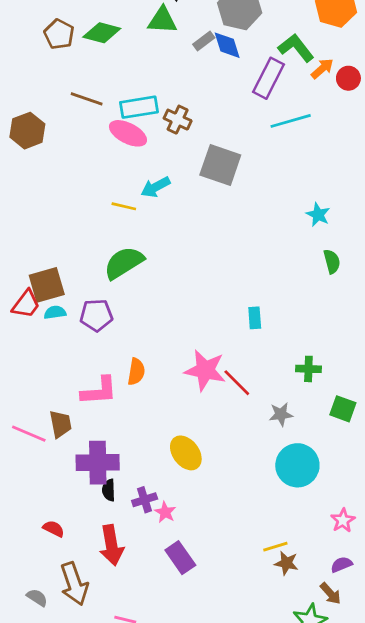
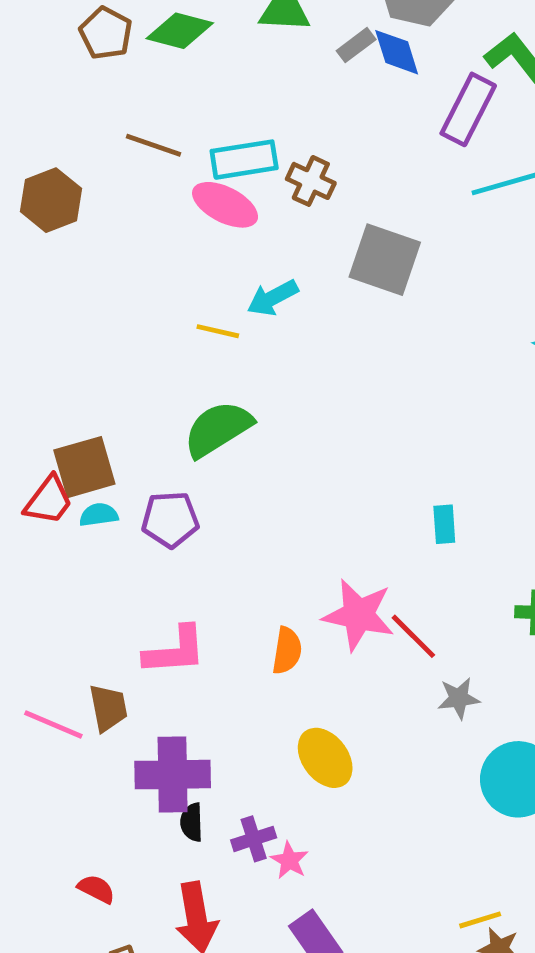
orange semicircle: (136, 372) -> (287, 651), moved
gray star: (281, 414) -> (459, 698), moved

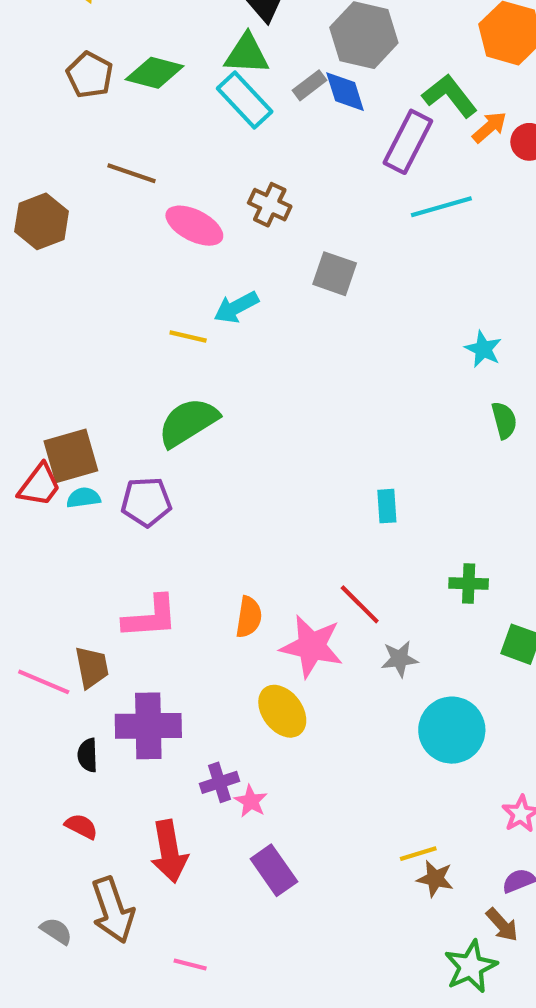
cyan rectangle: (244, 160) -> (245, 100), moved, turned 56
gray square: (385, 260) -> (335, 274), size x0.7
pink star: (359, 615) -> (312, 646), moved
black semicircle: (192, 822) -> (88, 755), moved

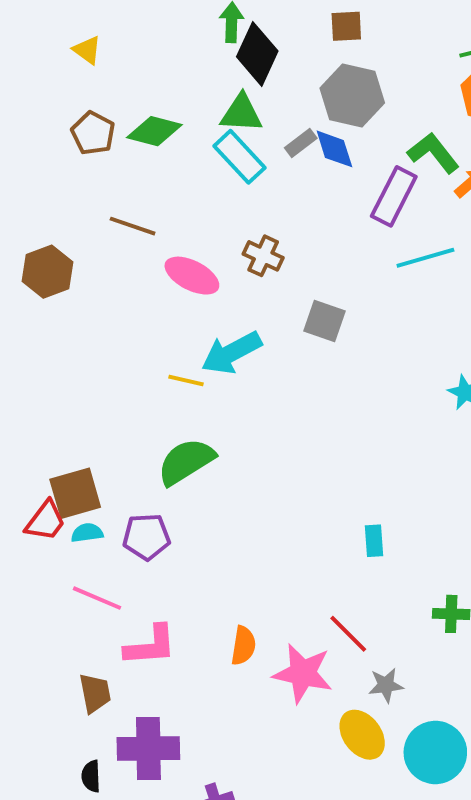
cyan arrow: (236, 307) -> (232, 353), size x1.4
pink line: (44, 682) -> (97, 598), moved
yellow ellipse: (282, 711) -> (362, 735), moved

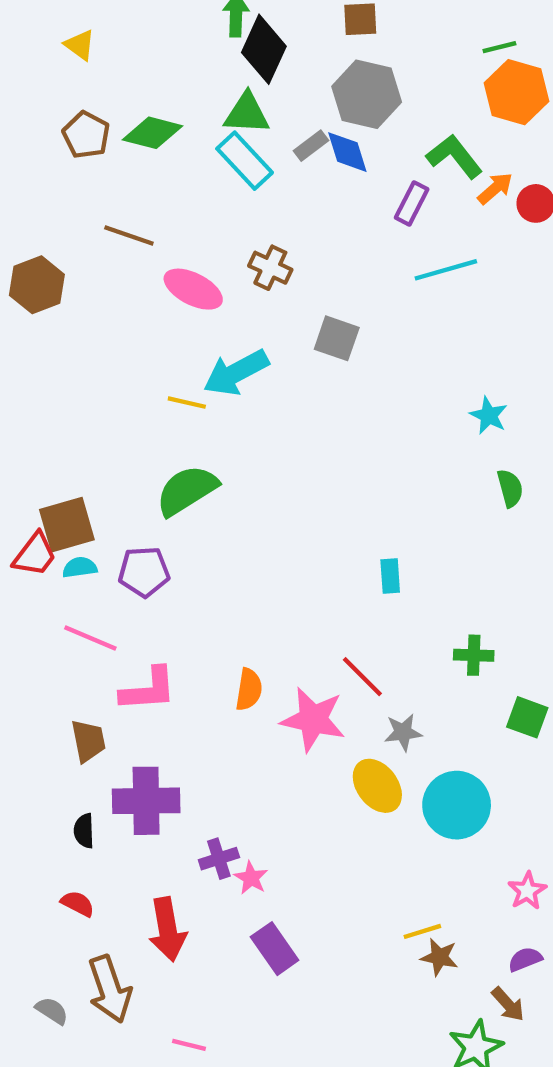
purple rectangle: (394, 196) -> (412, 203), size x0.7

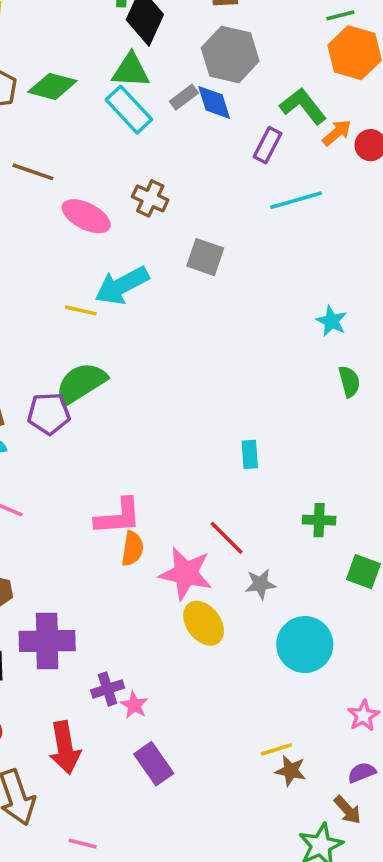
purple pentagon: (144, 572) -> (49, 413), moved
pink L-shape: (148, 689) -> (118, 517), moved
yellow ellipse: (377, 786) -> (204, 623), moved

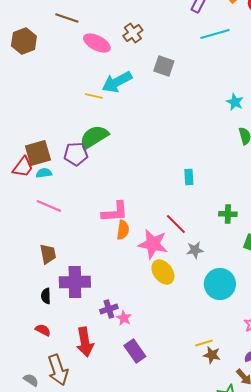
brown cross: (150, 198) -> (133, 33), turned 30

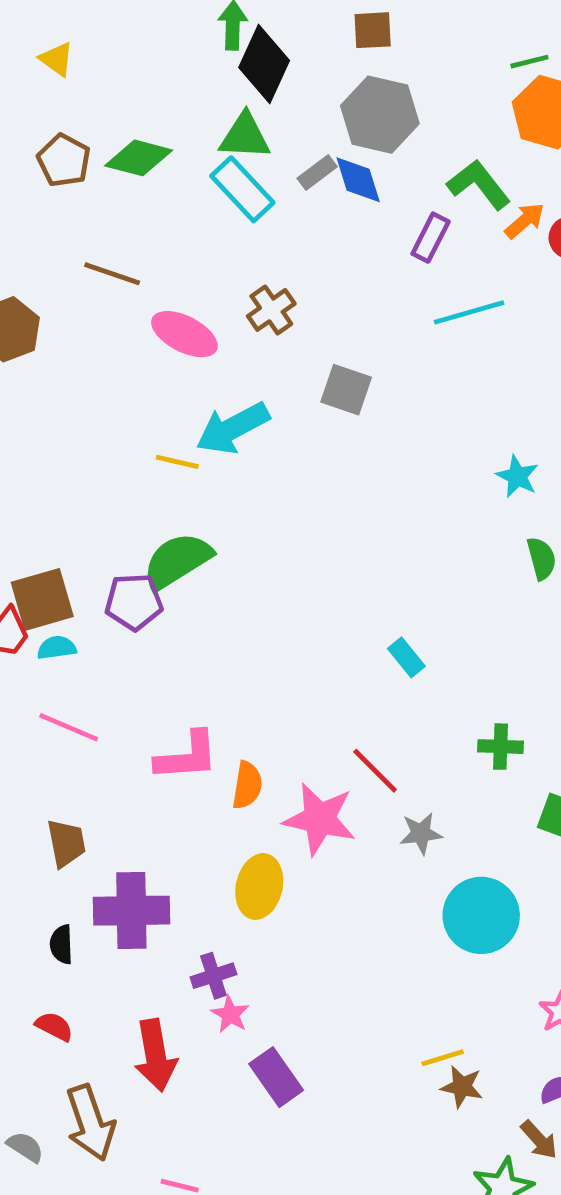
cyan rectangle: (189, 177) -> (406, 657), turned -35
pink L-shape: (115, 212) -> (187, 756), moved
yellow ellipse: (163, 272) -> (259, 886), moved, turned 50
pink star: (124, 318) -> (230, 1014), moved

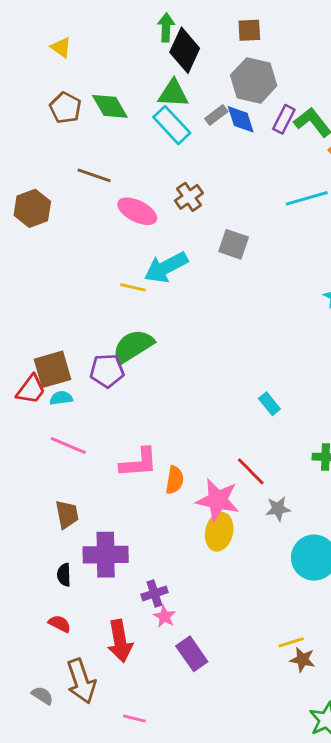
green diamond: (139, 158) -> (110, 106), turned 45
purple rectangle: (431, 238) -> (284, 119), moved
yellow ellipse: (259, 886) -> (219, 532), moved

